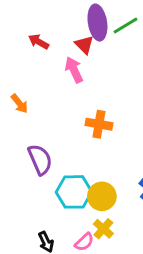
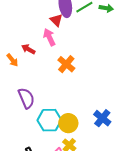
red arrow: (39, 42) -> (28, 49), moved
orange cross: (99, 124) -> (66, 64), moved, turned 30

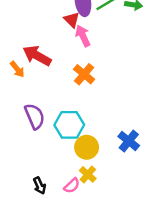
pink arrow: (49, 37) -> (83, 36), moved
red arrow: (28, 49) -> (37, 56), size x1.6
cyan hexagon: (49, 120) -> (69, 125), moved

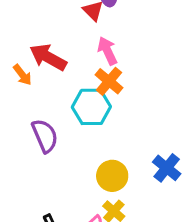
pink arrow: (83, 36) -> (107, 51), moved
cyan hexagon: (69, 125) -> (91, 107), moved

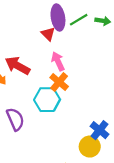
blue cross: (167, 168) -> (100, 130), moved
yellow circle: (112, 176) -> (90, 147), moved

